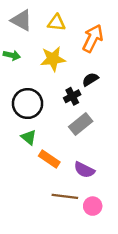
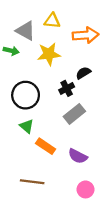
gray triangle: (21, 20) -> (26, 31), moved
orange arrow: (93, 38) -> (85, 35), turned 60
brown line: (65, 196) -> (32, 182), moved

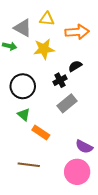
purple semicircle: (78, 156) -> (84, 147), moved
pink circle: (85, 189) -> (77, 172), size x1.6

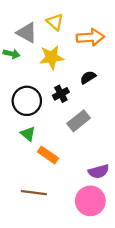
yellow triangle: (47, 19) -> (55, 22), turned 35
black cross: (60, 80) -> (61, 94), moved
purple semicircle: (84, 147) -> (99, 171), turned -42

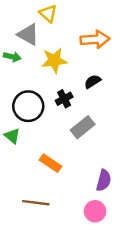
yellow triangle: (55, 22) -> (48, 13), moved
green triangle: (28, 134) -> (12, 136), moved
purple semicircle: (99, 171) -> (104, 180), turned -60
pink circle: (90, 201) -> (95, 211), size x0.7

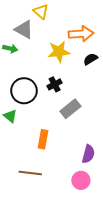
yellow star: (54, 60) -> (59, 52), moved
black semicircle: (93, 81) -> (90, 59), moved
orange rectangle: (50, 163) -> (43, 139), turned 66

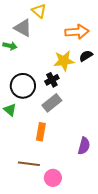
yellow star: (59, 52) -> (64, 61), moved
gray rectangle: (70, 109) -> (52, 103), moved
pink circle: (81, 180) -> (53, 178), moved

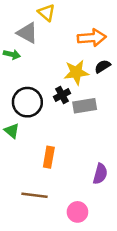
gray rectangle: (52, 103) -> (85, 106), moved, turned 30
pink circle: (53, 178) -> (77, 212), moved

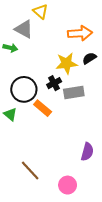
orange rectangle: (49, 157) -> (43, 108), moved, turned -60
brown line: (35, 195) -> (30, 170), turned 40

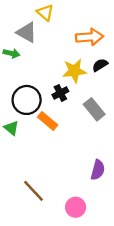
gray rectangle: (74, 93) -> (94, 109), moved, turned 60

